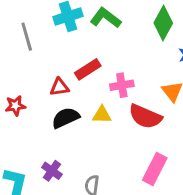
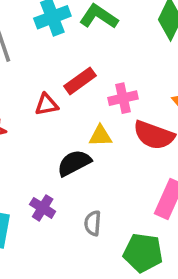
black semicircle: (66, 118) -> (74, 163), moved

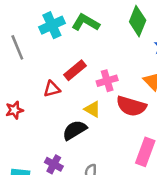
yellow triangle: (100, 136) -> (92, 109), turned 36

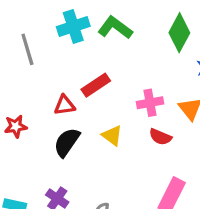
pink cross: (107, 81) -> (150, 103), moved
red semicircle: (131, 106) -> (160, 137), size x0.6
black semicircle: (75, 130) -> (67, 142), moved, turned -30

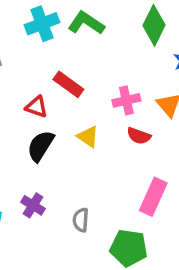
red rectangle: (96, 85) -> (68, 84), turned 72
red triangle: (65, 105) -> (37, 107), turned 30

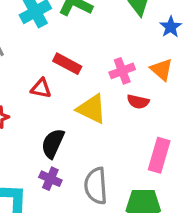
yellow triangle: (88, 137) -> (92, 109), size x1.5
black semicircle: (41, 146) -> (53, 143), moved
gray semicircle: (81, 220) -> (96, 186), size x1.6

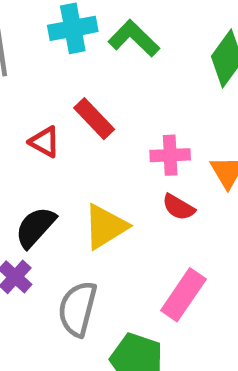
yellow triangle: (92, 109) -> (105, 227), moved, turned 44

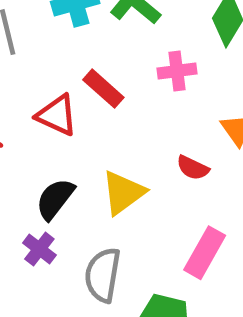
red triangle: (45, 142) -> (57, 115), size x1.4
pink cross: (170, 155) -> (177, 71), moved

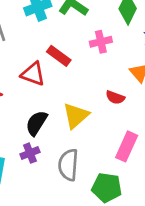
purple cross: (39, 249) -> (30, 153), turned 36

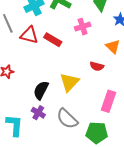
red triangle: (33, 74) -> (29, 35), moved
purple cross: (30, 153) -> (38, 113), turned -32
gray semicircle: (68, 165) -> (67, 119), turned -45

